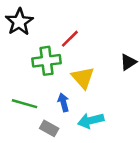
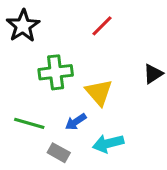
red line: (70, 39) -> (102, 26), moved
blue arrow: (63, 102) -> (76, 122), turned -108

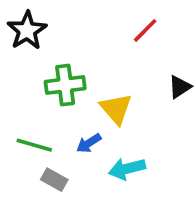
red line: (102, 26) -> (145, 30), moved
gray rectangle: (59, 153) -> (54, 180), moved

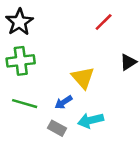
green cross: (65, 85) -> (21, 61), moved
gray rectangle: (54, 180) -> (57, 128), moved

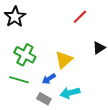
green cross: (21, 61) -> (25, 55), moved, turned 35
yellow triangle: (83, 78) -> (64, 60), turned 30

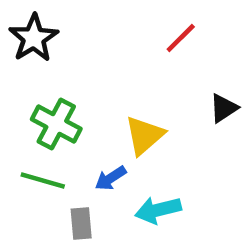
gray rectangle: (44, 99) -> (81, 224), moved, turned 56

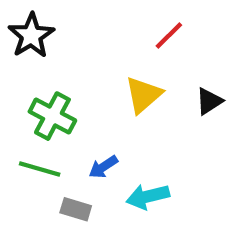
yellow triangle: (144, 135) -> (144, 95), moved
gray rectangle: (81, 224) -> (76, 209), turned -68

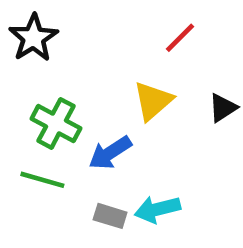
blue arrow: (103, 167) -> (110, 153), moved, size x1.4
gray rectangle: (76, 209) -> (110, 216), moved

